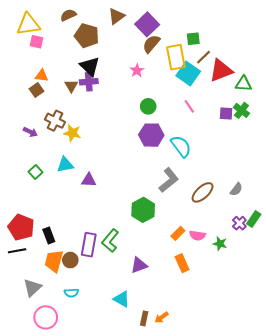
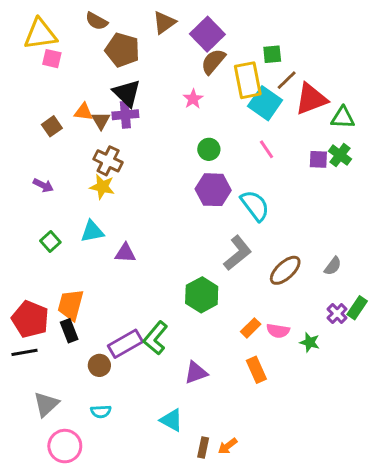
brown semicircle: (68, 15) -> (97, 21), turned -126
orange triangle: (42, 76) -> (84, 112), moved
brown cross: (55, 121) -> (108, 161), moved
purple rectangle: (89, 245) -> (125, 344), turned 50
orange trapezoid: (54, 261) -> (71, 305), moved

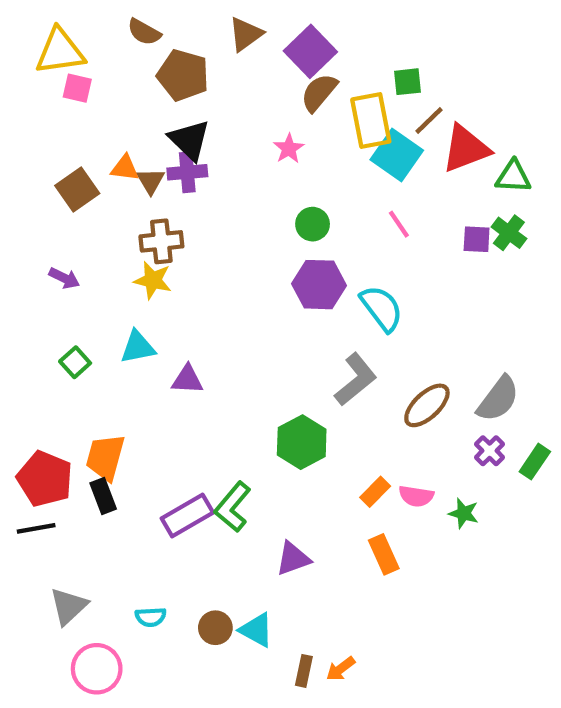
brown square: (52, 126) -> (77, 190), size x1.4
brown cross: (108, 161) -> (161, 241), turned -32
gray semicircle: (333, 266) -> (498, 399), size x1.6
purple cross: (337, 314) -> (490, 451), moved
brown circle: (99, 365) -> (215, 628), moved

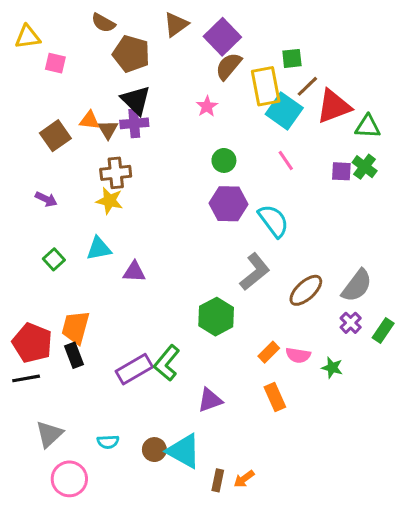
yellow triangle: (60, 51) -> (28, 37), moved, size x0.7
cyan triangle: (256, 630) -> (184, 451), size x1.4

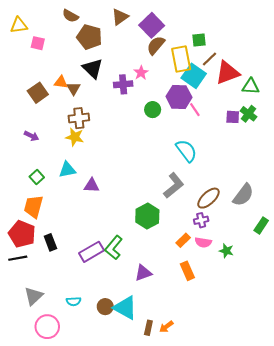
purple cross: (134, 123) -> (123, 84), moved
purple hexagon: (229, 204) -> (179, 97), moved
purple cross: (351, 323) -> (201, 220), moved, turned 32
orange trapezoid: (76, 327) -> (34, 207), moved

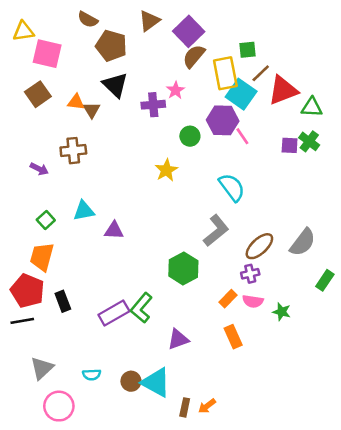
pink square: (38, 43) -> (47, 54), size x1.6
brown square: (38, 93) -> (38, 94), moved
brown cross: (79, 118) -> (73, 151), moved
yellow star: (75, 137) -> (166, 170), moved, turned 30

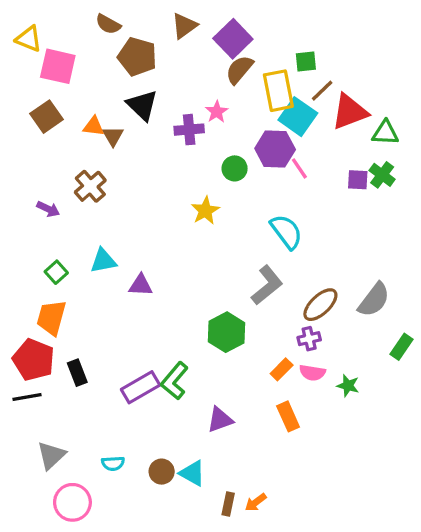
yellow triangle: (24, 31) -> (29, 39), turned 30
brown cross: (73, 151) -> (90, 186), turned -35
cyan triangle: (156, 382) -> (192, 473), size x0.7

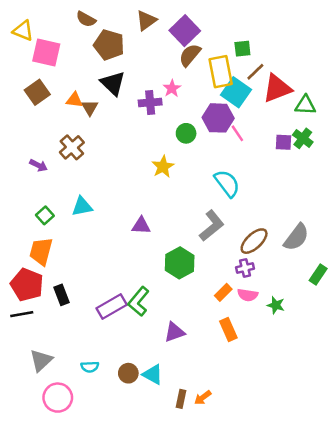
purple triangle: (141, 285) -> (141, 226), moved

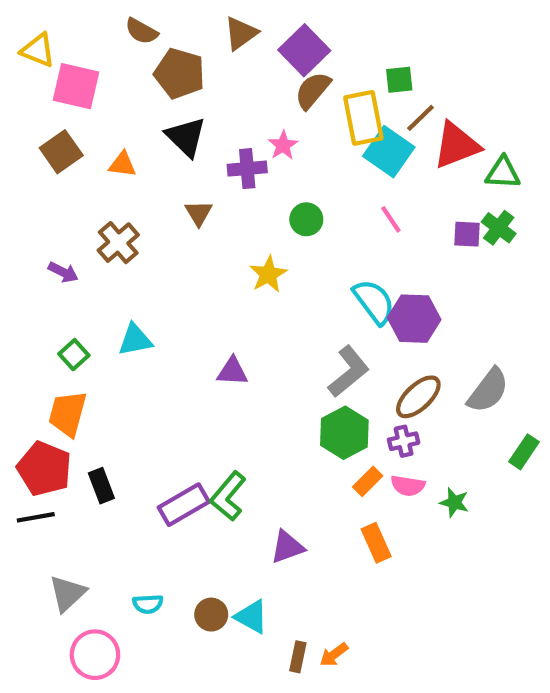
brown triangle: (90, 108) -> (199, 213), moved
purple hexagon: (218, 118) -> (414, 319), moved
green hexagon: (180, 263) -> (344, 433), moved

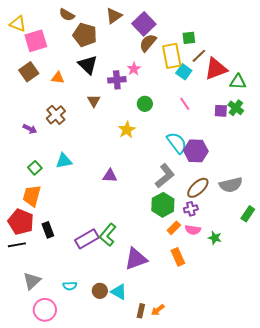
pink square: (76, 86) -> (36, 41), turned -30
cyan square: (389, 152) -> (184, 72), size x0.7
gray semicircle: (488, 391) -> (231, 185), turned 40
purple triangle: (287, 547) -> (136, 259), size x1.4

